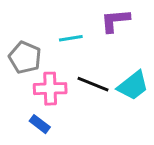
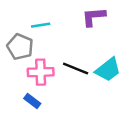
cyan line: (71, 38) -> (41, 25), moved

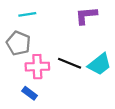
cyan line: (41, 25) -> (27, 14), moved

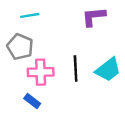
black line: (70, 63) -> (76, 68), turned 65

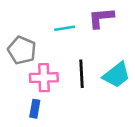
cyan line: (30, 15) -> (65, 28), moved
blue rectangle: (32, 101) -> (35, 109), turned 63

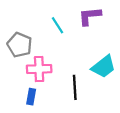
cyan line: (65, 28) -> (57, 25), turned 66
black line: (82, 74) -> (75, 87), moved

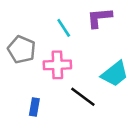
pink cross: (39, 69) -> (57, 65), moved
black line: (75, 87) -> (83, 97), turned -50

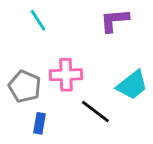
cyan line: (64, 28) -> (38, 20), moved
gray pentagon: (22, 50) -> (25, 87), moved

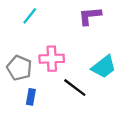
cyan line: (38, 20) -> (30, 16), turned 72

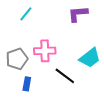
gray pentagon: (19, 68) -> (17, 59), turned 30

